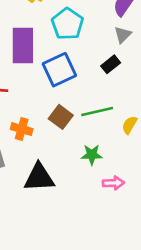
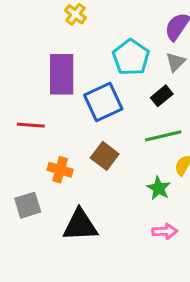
cyan pentagon: (67, 24) -> (131, 57), moved
green line: (97, 111) -> (163, 136), moved
green star: (92, 155) -> (159, 188), moved, turned 30

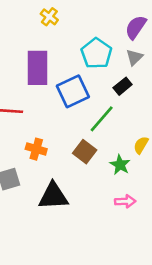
green line: (163, 136) -> (102, 119), moved, turned -36
brown square: (105, 156) -> (85, 152), moved

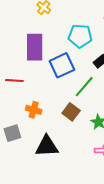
cyan pentagon: (96, 53) -> (80, 36), turned -30

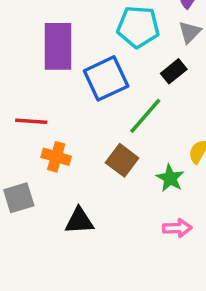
red line: (14, 80) -> (31, 121), moved
black triangle: (47, 146) -> (79, 221), size x0.7

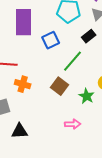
blue square: (106, 78) -> (51, 40), size x0.7
black triangle: (79, 221) -> (20, 131), moved
pink arrow: (177, 228) -> (73, 124), moved

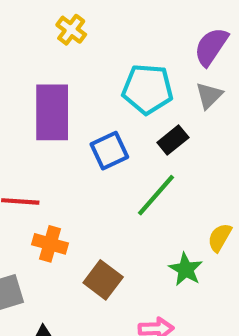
black rectangle: (89, 36) -> (173, 140), moved
brown square: (60, 86) -> (103, 280), moved

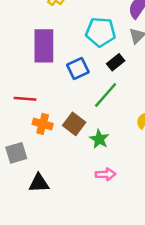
green star: (186, 269) -> (99, 139), moved
brown square: (103, 280) -> (74, 124), moved

